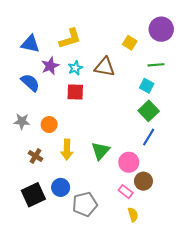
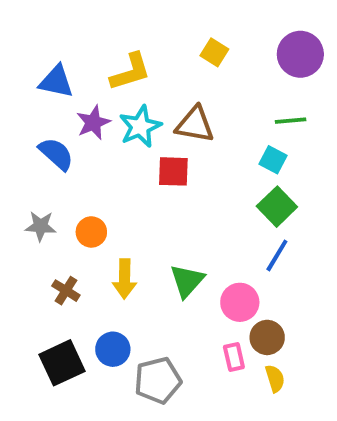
yellow square: (130, 43) -> (214, 52), moved
cyan star: (75, 68) -> (140, 127), size x1.5
red square: (75, 92) -> (173, 171), moved
pink rectangle: (126, 192) -> (234, 357), turned 40
yellow semicircle: (133, 215) -> (275, 378), moved

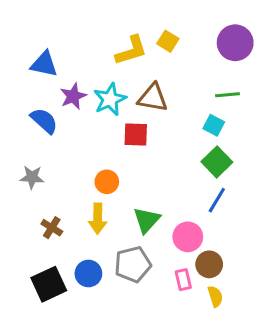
yellow L-shape: (130, 72) -> (131, 50), moved
orange circle: (91, 232) -> (107, 182), moved
gray pentagon: (158, 380) -> (133, 264), moved

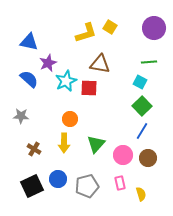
cyan star: (110, 99) -> (66, 81), moved
gray pentagon: (133, 264) -> (87, 186), moved
brown circle: (209, 264) -> (148, 158), moved

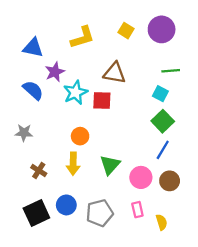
purple circle: (154, 28) -> (162, 29), moved
yellow L-shape: (86, 33) -> (82, 37), moved

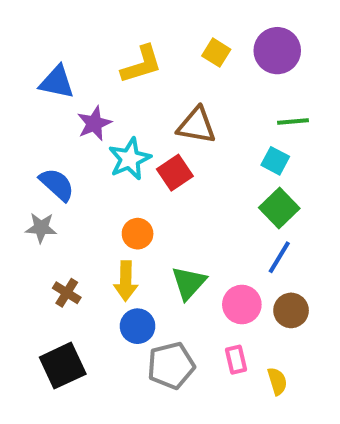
blue semicircle: (33, 90) -> (57, 184), moved
red square: (102, 101) -> (175, 173), turned -36
blue circle: (66, 205) -> (138, 326), moved

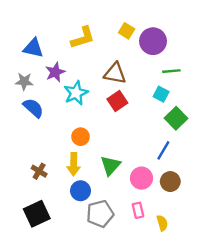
purple circle: (277, 51) -> (153, 41), moved
red square: (175, 173) -> (117, 101), moved
green square: (279, 208) -> (176, 118), moved
gray star: (41, 228) -> (24, 81), moved

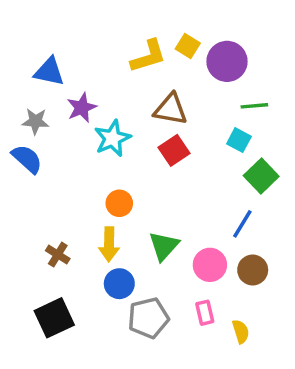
yellow L-shape: (83, 38) -> (148, 56), moved
blue semicircle: (33, 108) -> (27, 159), moved

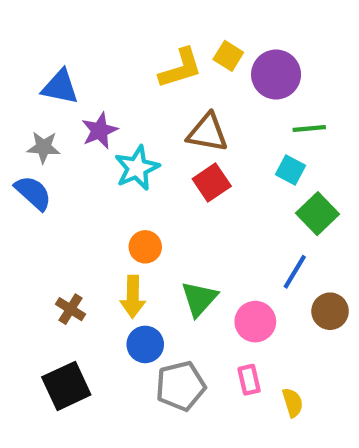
brown circle: (253, 270) -> (330, 311), moved

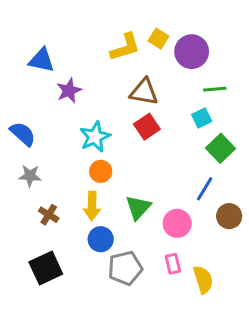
gray star: (44, 147) -> (30, 176), moved
cyan star: (137, 168) -> (95, 137), moved
cyan square: (291, 170) -> (202, 118), turned 36
yellow semicircle: (293, 403) -> (203, 280), size x1.4

